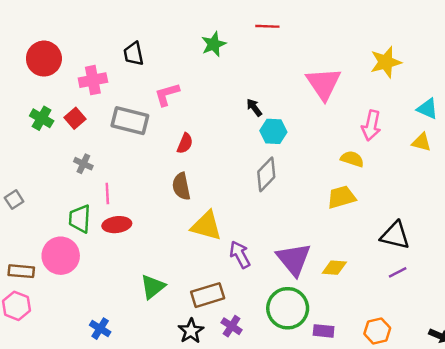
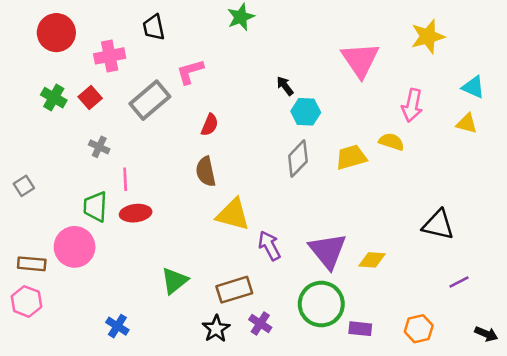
gray rectangle: (130, 121) -> (150, 100), turned -54
yellow trapezoid: (341, 197) -> (351, 157), moved
purple line: (398, 272) -> (459, 282), moved

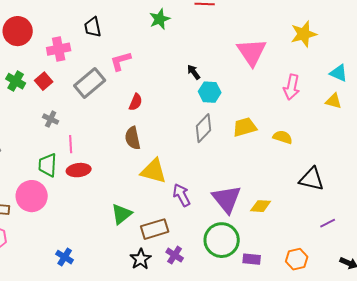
yellow semicircle: (391, 142) -> (283, 137), moved
green triangle: (175, 281) -> (122, 214), moved

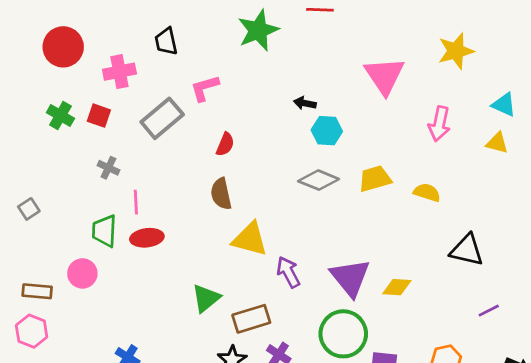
green star: (160, 19) -> (258, 30), size x1.4
black arrow: (194, 72) -> (305, 103), turned -42
red square: (44, 81) -> (99, 116), turned -30
gray diamond: (204, 128) -> (319, 180), turned 68
pink circle: (32, 196) -> (82, 273), size x0.7

